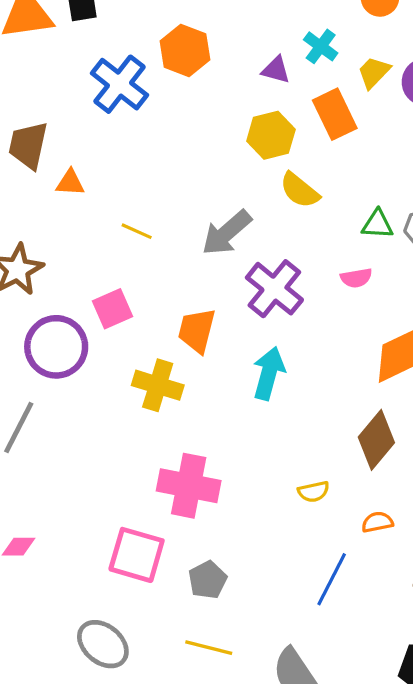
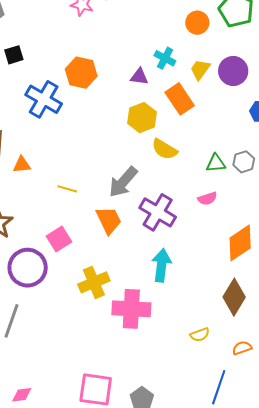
orange trapezoid: (197, 331) -> (109, 220), moved, turned 148
yellow cross: (158, 385) -> (94, 282), turned -32
pink cross: (189, 486) -> (131, 309), moved

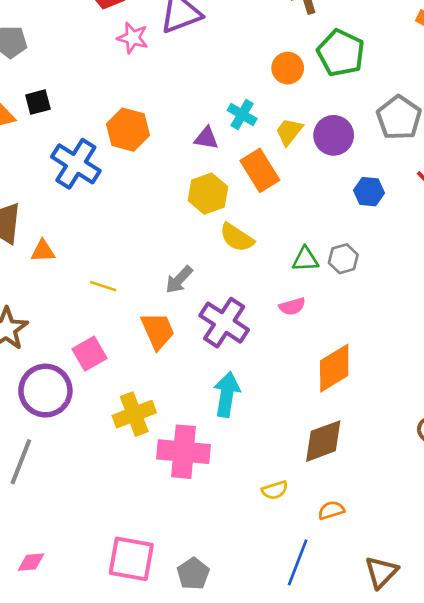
gray arrow: (123, 182) -> (179, 280), size x0.7
brown diamond: (234, 297) -> (323, 441), turned 36

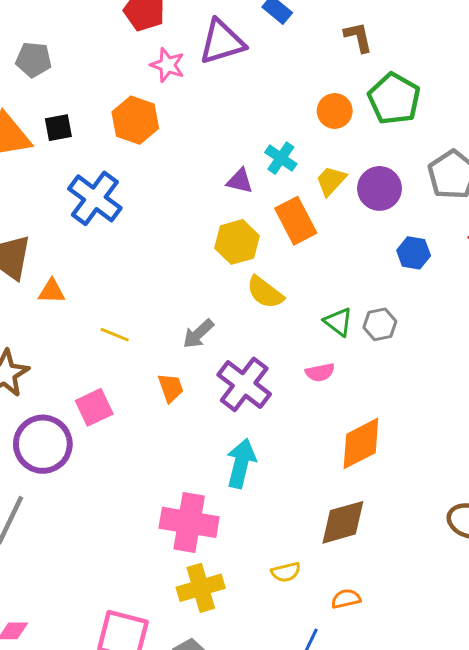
orange hexagon: (128, 130) -> (135, 120), moved
green triangle: (305, 259) -> (338, 322), turned 36
orange trapezoid: (158, 331) -> (171, 388), size x0.7
yellow cross: (134, 414) -> (201, 588), moved

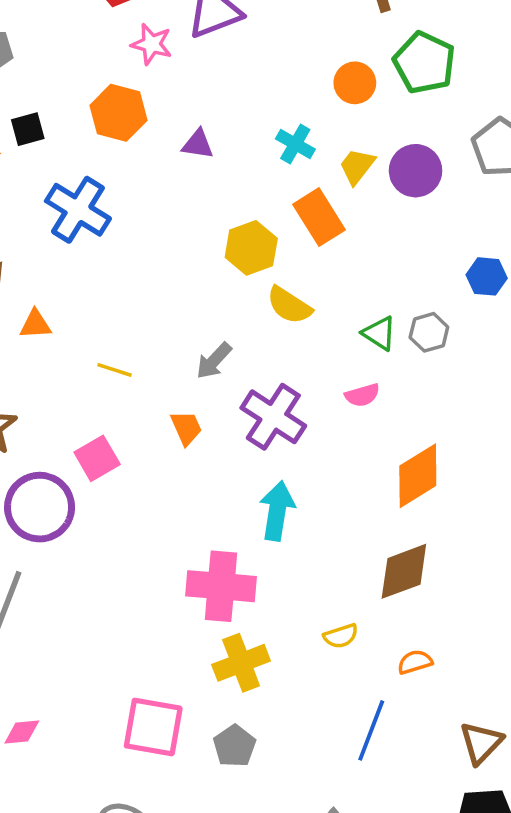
purple triangle: (240, 181) -> (198, 144), moved
blue hexagon: (414, 253) -> (487, 276), moved

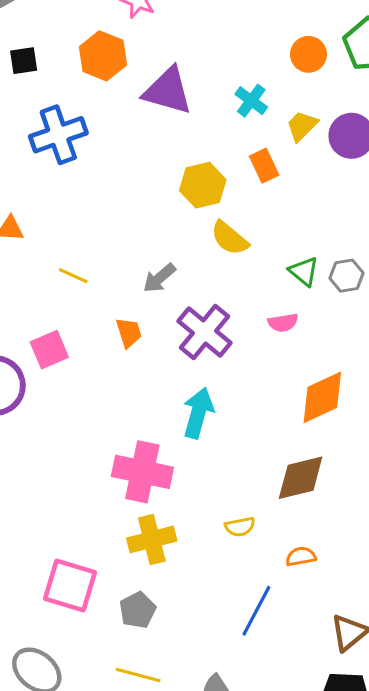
purple triangle: (198, 144) -> (168, 91), size x1.8
blue cross: (78, 210) -> (58, 135), turned 32
orange rectangle: (319, 217) -> (264, 166), size x0.7

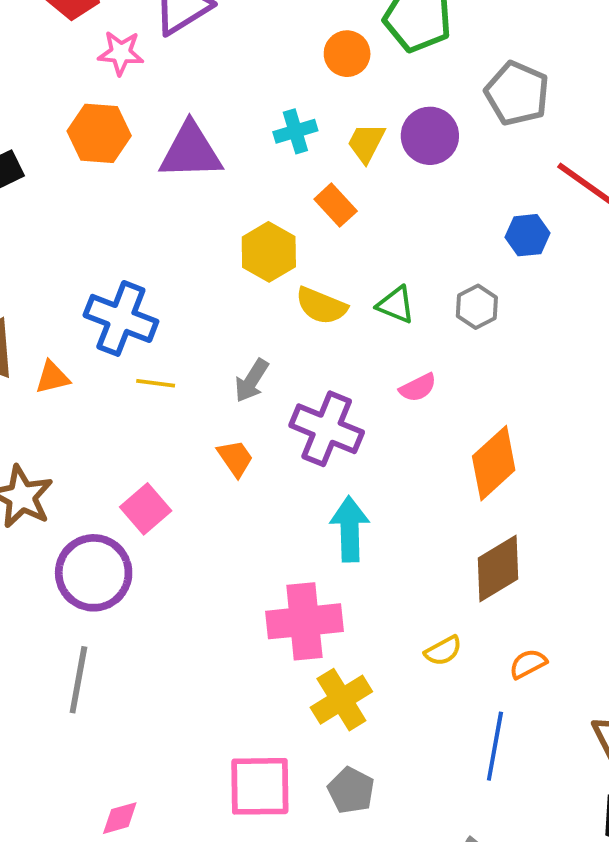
cyan cross: (251, 101) -> (295, 131), turned -36
blue cross: (58, 135) -> (121, 318), moved, turned -32
green triangle: (304, 271) -> (396, 305), moved
yellow line: (73, 276) -> (156, 383), moved

